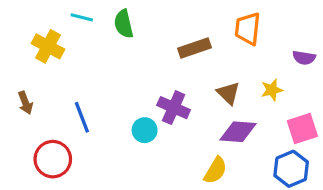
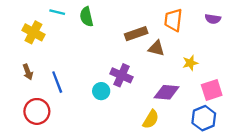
purple semicircle: (304, 58) -> (213, 19), moved
brown triangle: (228, 93) -> (156, 48), moved, turned -30
brown arrow: (25, 103) -> (28, 72), moved

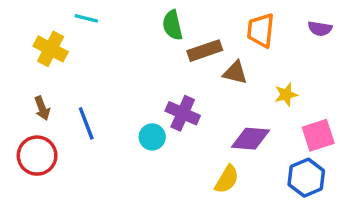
green semicircle: (86, 17) -> (173, 25), moved
red circle: (37, 111) -> (37, 156), moved

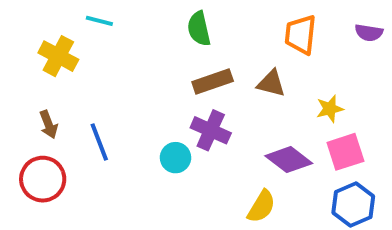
brown rectangle: (205, 51) -> (213, 81), moved
pink square: (318, 135) -> (345, 152), moved
purple diamond: (250, 139) -> (289, 160), turned 33

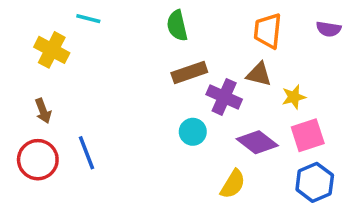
brown triangle: (271, 83) -> (259, 74), moved
purple cross: (211, 130) -> (224, 97), moved
blue line: (99, 142) -> (87, 153), moved
cyan circle: (175, 158) -> (193, 132), moved

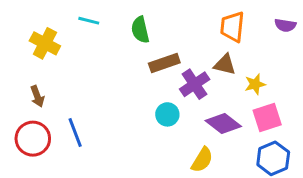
cyan line: (88, 19) -> (89, 21), moved
green semicircle: (177, 26) -> (140, 30), moved
purple cross: (224, 97) -> (195, 84), turned 32

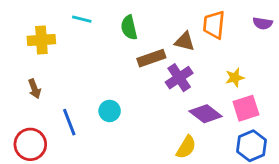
yellow cross: (45, 43) -> (41, 40), turned -32
brown triangle: (225, 65) -> (185, 41), moved
cyan circle: (167, 114) -> (110, 111), moved
red circle: (33, 139) -> (30, 144), moved

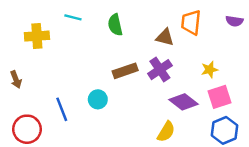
brown rectangle: (151, 58) -> (125, 71), moved
brown arrow: (34, 89) -> (16, 79), moved

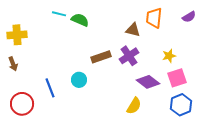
purple semicircle: (234, 21) -> (189, 17), turned -40
green semicircle: (115, 25) -> (80, 20), moved, turned 126
yellow cross: (37, 36) -> (17, 35), moved

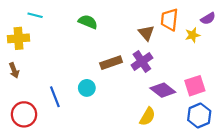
cyan line: (59, 14) -> (35, 15), moved
brown triangle: (133, 30) -> (146, 33), turned 35
yellow star: (169, 56) -> (193, 35), moved

